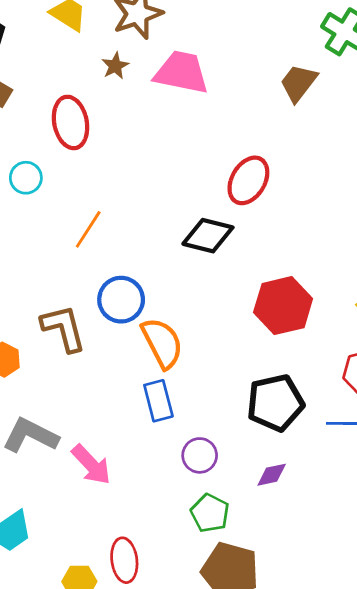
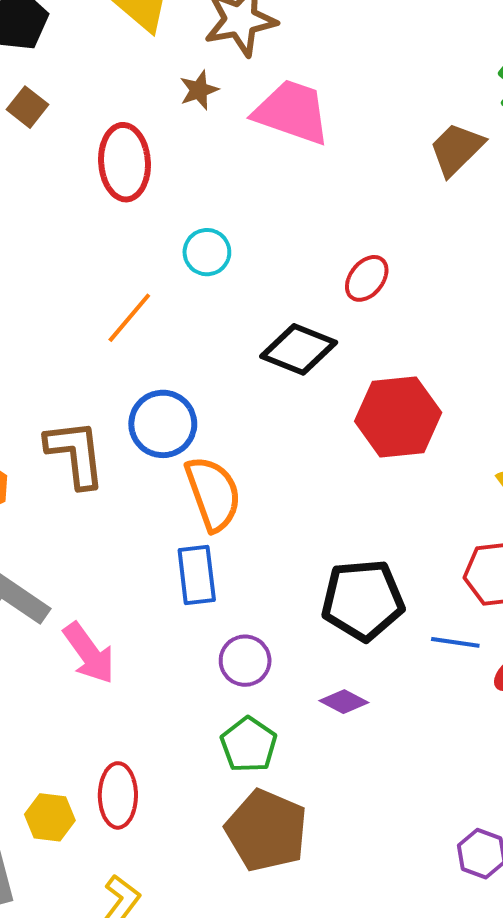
cyan circle: (26, 178) -> (207, 252), moved
red ellipse: (248, 180) -> (367, 278), size x0.7
red hexagon: (283, 306) -> (398, 417), moved
purple diamond: (272, 475) -> (344, 702), turned 32

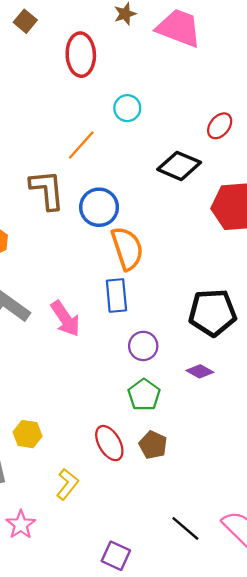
brown L-shape: (75, 454) -> (47, 190), moved
pink arrow: (89, 653) -> (65, 319), moved
red ellipse: (118, 795) -> (109, 443), moved, turned -32
brown pentagon: (266, 831) -> (153, 445), size x0.6

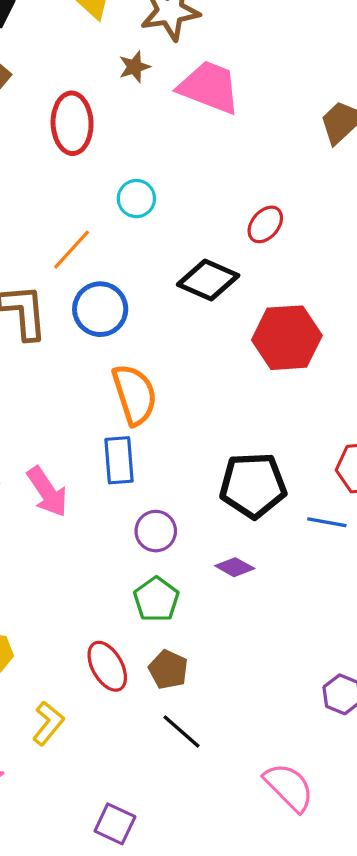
blue circle: (99, 207) -> (100, 309), moved
black line: (185, 528) -> (181, 732), moved

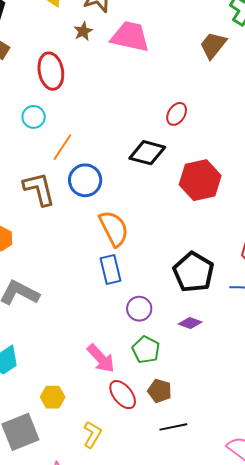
cyan circle: (136, 199) -> (34, 117), moved
black pentagon: (253, 485) -> (193, 272), turned -30
pink arrow: (47, 492) -> (101, 358), moved
black line: (181, 732) -> (173, 427), turned -44

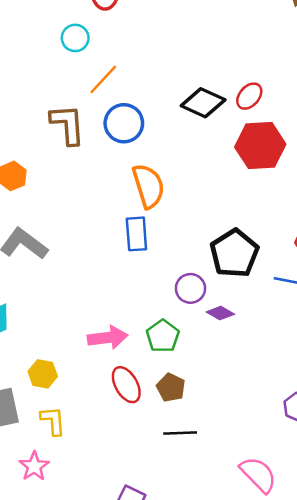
red ellipse: (177, 114) -> (249, 96), moved
purple circle: (139, 309) -> (190, 288), moved
pink arrow: (101, 358) -> (108, 338), turned -64
yellow L-shape: (92, 434) -> (53, 421), moved, turned -44

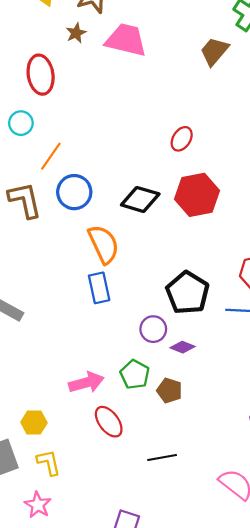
red ellipse: (249, 96) -> (182, 139), moved
black diamond: (203, 103) -> (140, 199), moved
brown pentagon: (171, 387) -> (169, 390), moved

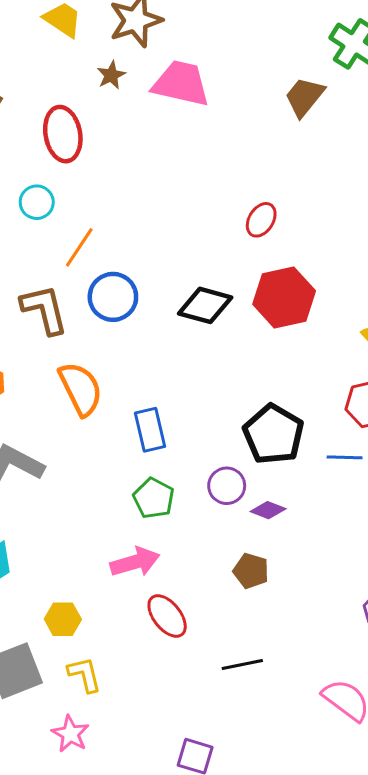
orange semicircle: (104, 244) -> (81, 389), moved
green pentagon: (135, 374) -> (154, 498), moved

